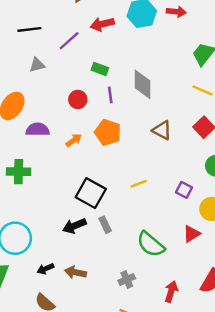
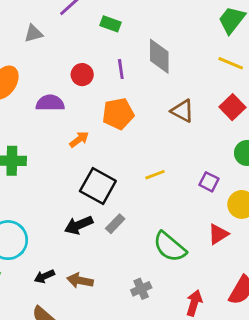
green rectangle: (100, 69) -> (111, 24), moved
purple semicircle: (38, 130) -> (50, 103), moved
orange pentagon: (108, 132) -> (118, 114), turned -30
orange arrow: (74, 140) -> (79, 139), moved
gray rectangle: (105, 225) -> (115, 224), turned 70

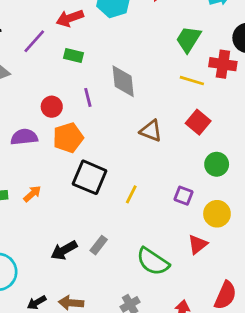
orange pentagon: (118, 114) -> (68, 138), moved
orange arrow: (79, 139) -> (32, 194), moved
yellow line: (155, 175) -> (131, 194), turned -36
black square: (98, 186) -> (90, 177), moved

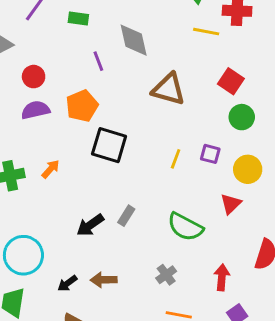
red circle: (52, 107) -> (34, 77), moved
red square: (198, 122) -> (231, 81), moved
brown triangle: (151, 131) -> (169, 89), size x1.4
yellow line: (131, 194) -> (176, 159), moved

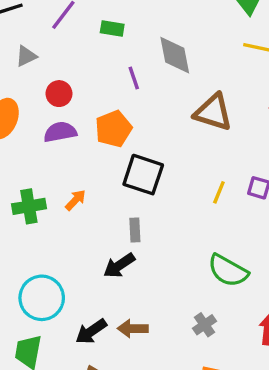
gray rectangle: (126, 216) -> (135, 230), moved, turned -36
black arrow: (67, 283) -> (91, 331), size x1.4

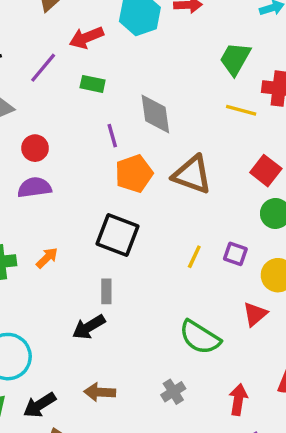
orange pentagon: (113, 129) -> (134, 174), moved
black arrow: (91, 331) -> (40, 405), moved

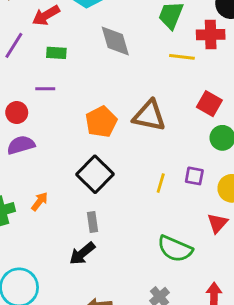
gray diamond: (155, 114) -> (115, 41), moved
purple line: (112, 136) -> (45, 89), moved, turned -66
black square: (118, 235) -> (95, 174), turned 32

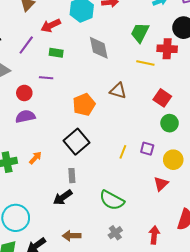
brown triangle: (149, 116) -> (118, 91), moved, size x0.7
green semicircle: (175, 249) -> (112, 200), moved

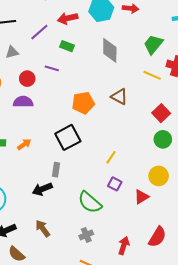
purple square: (147, 149) -> (115, 184), moved
brown arrow: (72, 236) -> (43, 228), turned 42

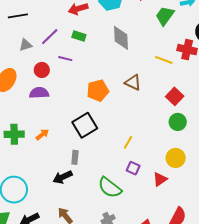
purple line: (39, 32) -> (50, 37), moved
green trapezoid: (153, 44) -> (165, 16), moved

